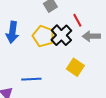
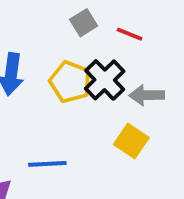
red line: (77, 20) -> (129, 34), moved, turned -40
gray arrow: (91, 36) -> (147, 95), moved

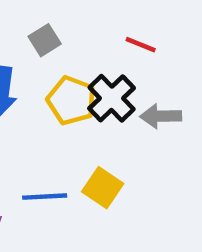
gray square: (84, 23) -> (45, 40), moved
yellow square: (131, 141) -> (103, 188), moved

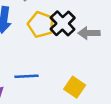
yellow square: (103, 188) -> (75, 87), moved

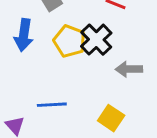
gray arrow: (89, 33) -> (129, 69), moved

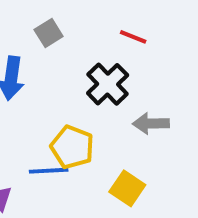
yellow pentagon: (70, 41) -> (72, 147), moved

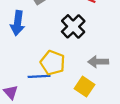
gray arrow: (151, 123) -> (98, 62), moved

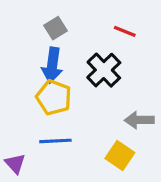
blue arrow: (18, 23) -> (52, 65), moved
yellow pentagon: (53, 63) -> (54, 97), moved

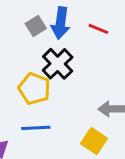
blue arrow: (52, 65) -> (61, 23), moved
black cross: (104, 70) -> (58, 64), moved

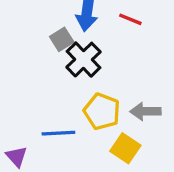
gray square: (36, 26) -> (62, 39), moved
yellow pentagon: (34, 89) -> (102, 111), moved

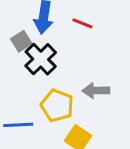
gray arrow: (145, 111) -> (96, 91), moved

